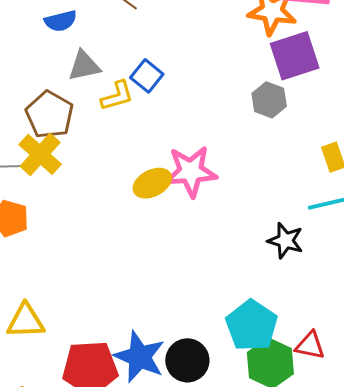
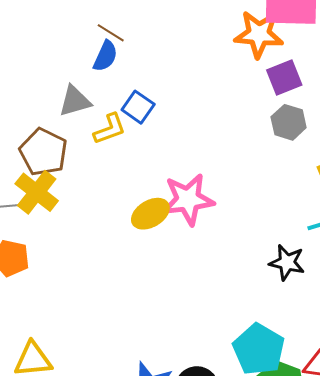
blue semicircle: (61, 21) -> (105, 56), moved, turned -48
purple square: (295, 56) -> (284, 77), size x0.7
gray hexagon: (269, 100) -> (289, 122), moved

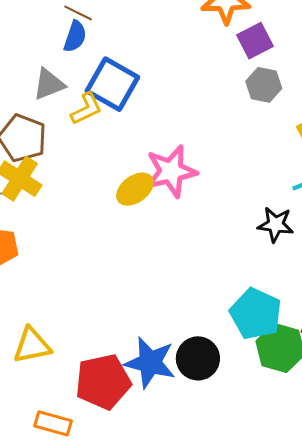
blue square: (138, 107) -> (112, 84), size x1.6

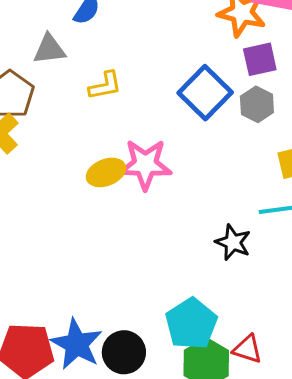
blue square: (112, 84) -> (205, 93), moved
yellow L-shape: (86, 109) -> (105, 86), moved

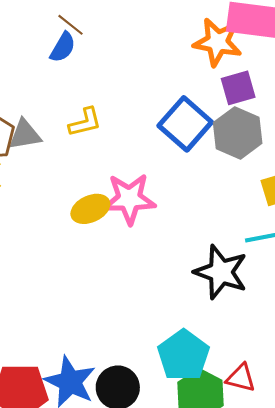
gray triangle: (49, 49) -> (25, 135), moved
gray hexagon: (257, 104) -> (238, 133), size x1.4
black star: (233, 242) -> (221, 272), size x1.5

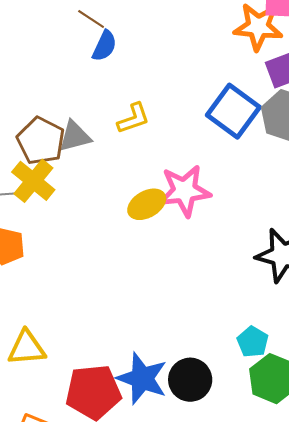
brown line: (70, 25) -> (91, 19), moved
cyan pentagon: (183, 355) -> (253, 342), size x0.6

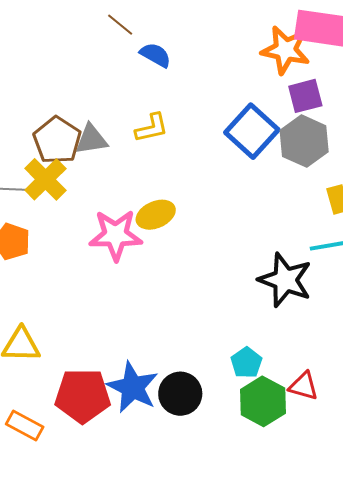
blue semicircle: (104, 46) -> (155, 55), moved, turned -92
pink star: (185, 191) -> (116, 235), moved

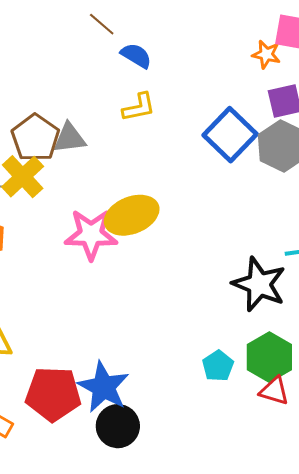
orange star: (285, 50) -> (266, 54), size x0.6
yellow L-shape: (152, 128) -> (139, 107), moved
yellow ellipse: (156, 215) -> (132, 215), size x1.4
black circle: (180, 394) -> (118, 426), moved
green hexagon: (263, 401) -> (269, 357), moved

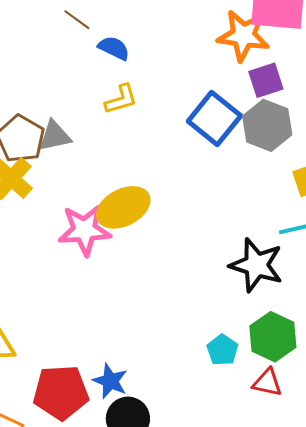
orange star: (266, 54) -> (243, 35), size x1.8
blue star: (103, 387) -> (110, 381), size x0.7
red triangle: (274, 391) -> (267, 383), moved

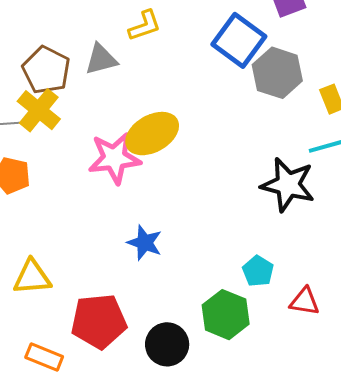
gray hexagon: (267, 125) -> (277, 73), moved
gray triangle: (55, 136) -> (101, 59), moved
green hexagon: (273, 337) -> (226, 315), moved
blue star: (110, 381) -> (145, 243), moved

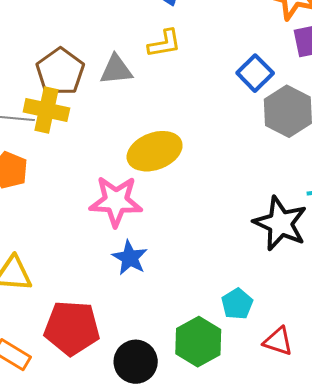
blue square: (239, 40) -> (255, 73), size x0.7
yellow cross: (39, 110) -> (46, 110), turned -36
pink star: (114, 158) -> (116, 201), moved

